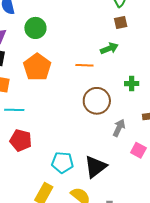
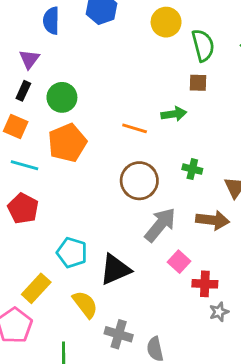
green circle: (35, 28) -> (62, 97), moved
orange pentagon: (37, 67) -> (67, 143), moved
gray arrow: (119, 128) -> (160, 225), size x1.5

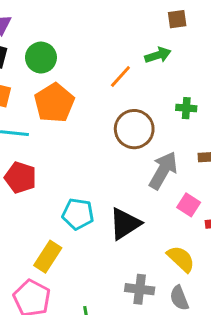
orange line: (135, 128) -> (120, 77), turned -55
yellow semicircle: (85, 304) -> (181, 259), moved

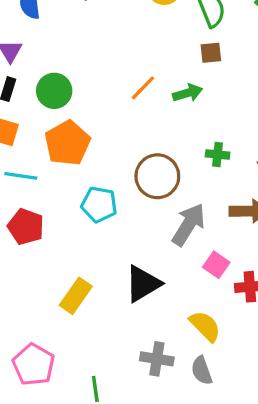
orange line: (120, 77) -> (143, 88), moved
cyan pentagon: (78, 214) -> (99, 205), moved
yellow rectangle: (48, 257) -> (76, 296), moved

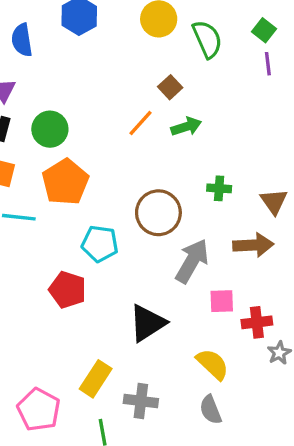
brown square: (211, 53) -> (170, 87), moved, turned -35
red pentagon: (26, 227) -> (68, 290), moved
pink square: (216, 265) -> (222, 301), turned -35
yellow rectangle: (76, 296) -> (96, 379), moved
gray cross: (157, 359) -> (141, 401), moved

